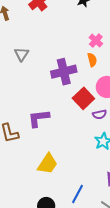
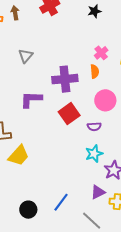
red square: (83, 98) -> (69, 114), moved
purple L-shape: (39, 118) -> (31, 99), moved
yellow trapezoid: (48, 164) -> (19, 156), moved

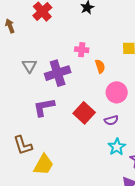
pink cross: (101, 53) -> (82, 50), moved, turned -32
purple cross: (65, 79) -> (58, 73), moved

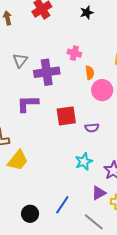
pink circle: (117, 92) -> (102, 90), moved
red square: (84, 113) -> (66, 116), turned 30
cyan star: (117, 147) -> (84, 162), moved

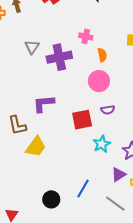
pink circle: (102, 90) -> (99, 81), moved
purple L-shape: (28, 104) -> (44, 104), moved
red square: (66, 116) -> (82, 120), moved

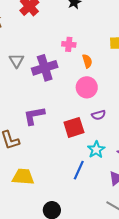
yellow trapezoid: (36, 147) -> (23, 177), moved, turned -115
blue line: (83, 189) -> (79, 170), moved

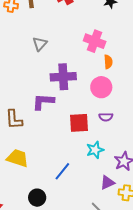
pink cross: (69, 44) -> (95, 41), size x1.5
purple cross: (45, 68) -> (63, 77), moved
blue line: (79, 170) -> (62, 171), moved

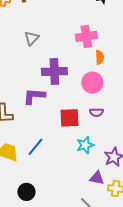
pink cross: (95, 41) -> (86, 36), turned -30
blue line: (62, 171) -> (35, 147), moved
purple triangle: (107, 183) -> (97, 178), turned 35

